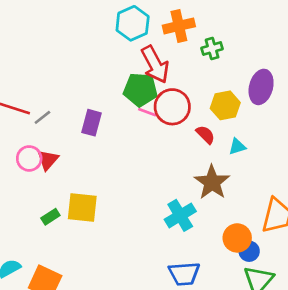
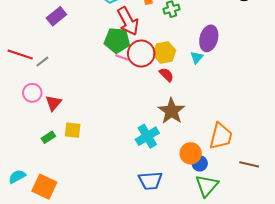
yellow hexagon: (225, 105) -> (164, 52), moved
purple rectangle: (91, 123) -> (56, 16), moved, turned 36
cyan triangle: (237, 147) -> (197, 58), moved, turned -32
red triangle: (48, 160) -> (53, 103), moved
yellow square: (82, 207) -> (73, 130), size x0.7

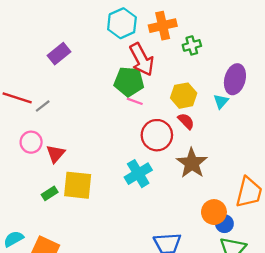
red circle: (141, 53) -> (157, 135), moved
yellow square: (73, 130) -> (78, 185), size x1.5
cyan cross: (147, 136) -> (138, 174), moved

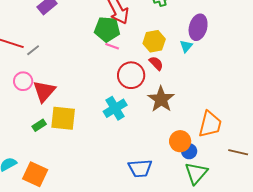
red triangle: (56, 154) -> (44, 91), size x1.4

